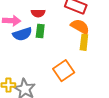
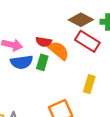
orange semicircle: (80, 27) -> (59, 50), moved

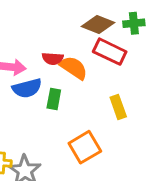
green rectangle: (42, 62) -> (54, 99), moved
yellow rectangle: (89, 84) -> (118, 107), turned -30

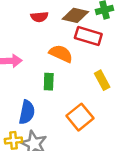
red semicircle: (53, 59) -> (39, 17), moved
blue semicircle: (27, 88) -> (27, 112), moved, turned -55

